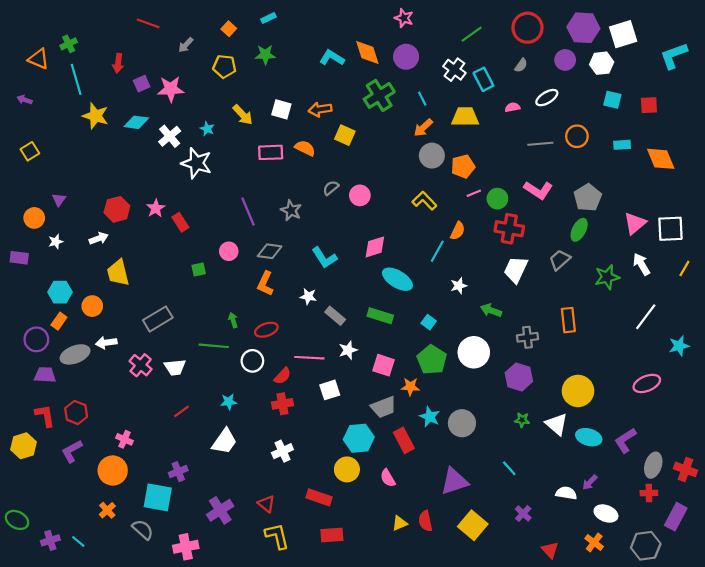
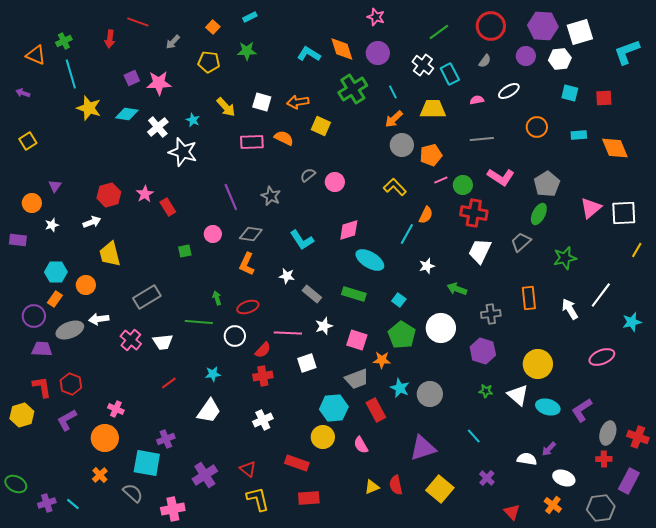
red arrow: (118, 63) -> (110, 39), moved
gray line: (540, 144) -> (482, 139), moved
white arrow: (641, 264) -> (570, 309), moved

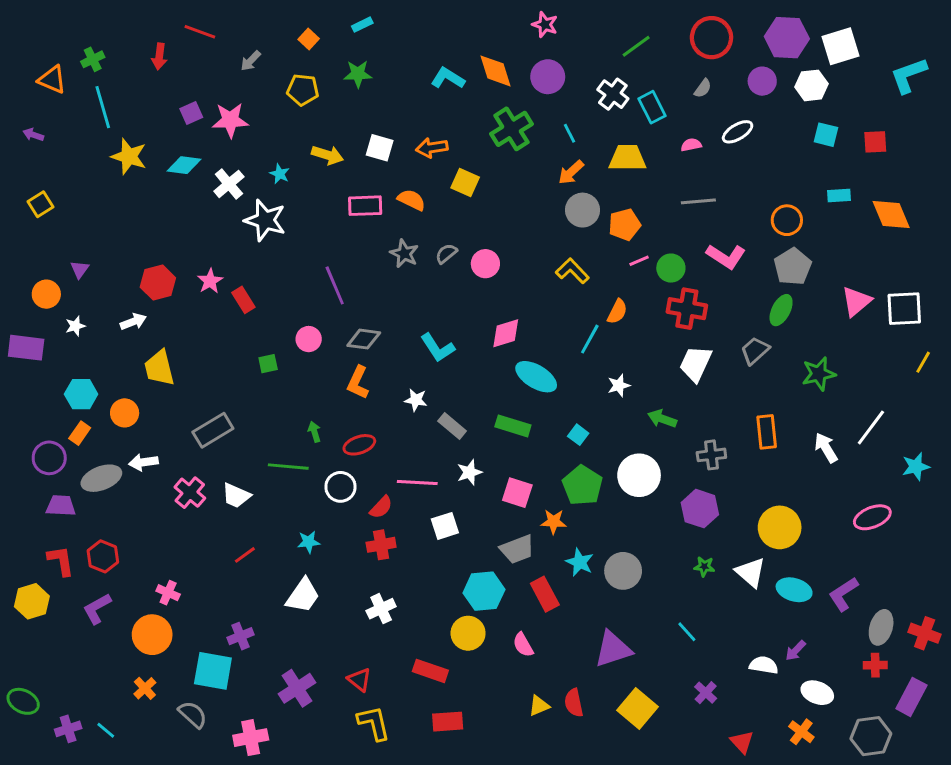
yellow arrow: (226, 107) -> (327, 155), turned -30
orange circle: (537, 127) -> (787, 220), moved
gray star: (271, 196) -> (404, 254), moved
purple rectangle: (18, 240) -> (26, 348), size x1.4
white trapezoid: (163, 342) -> (236, 496), turned 30

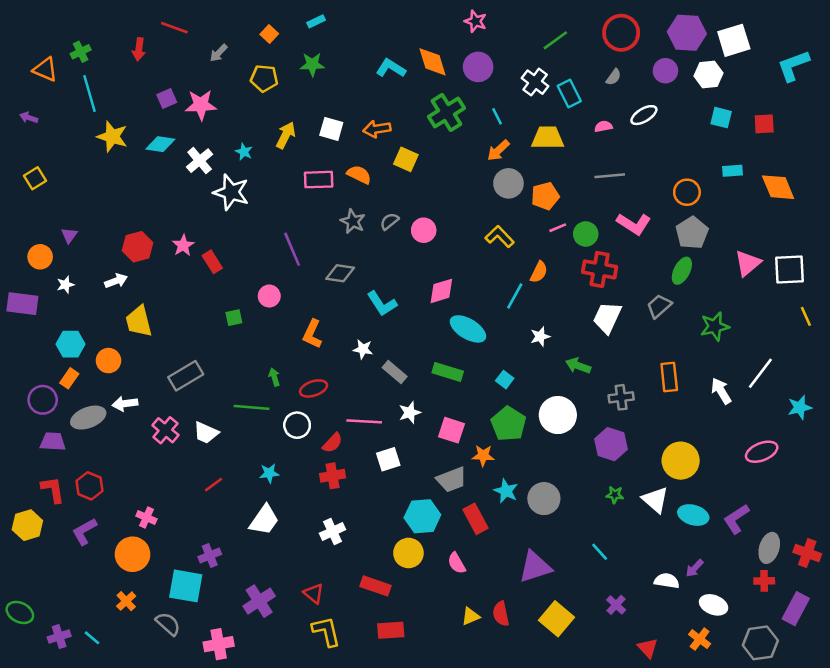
yellow arrow: (327, 155) -> (286, 135), turned -80
gray diamond: (364, 339) -> (340, 273), moved
yellow line: (923, 362) -> (806, 316), turned -54

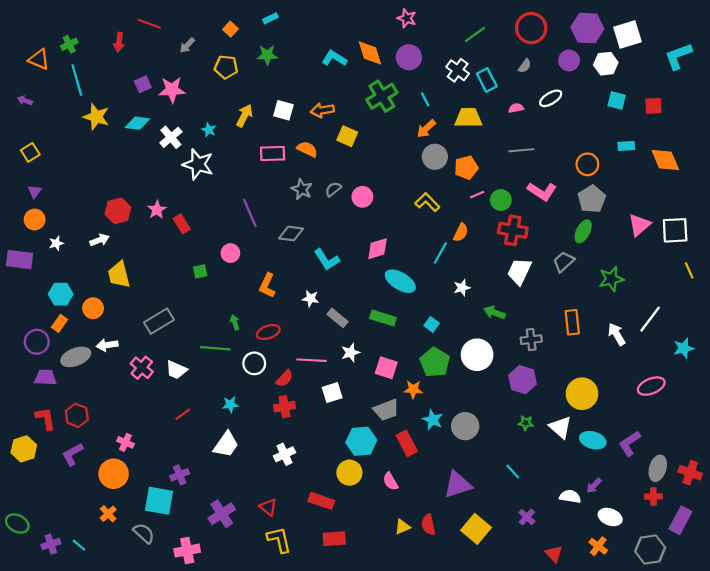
purple triangle: (69, 235) -> (35, 191), moved

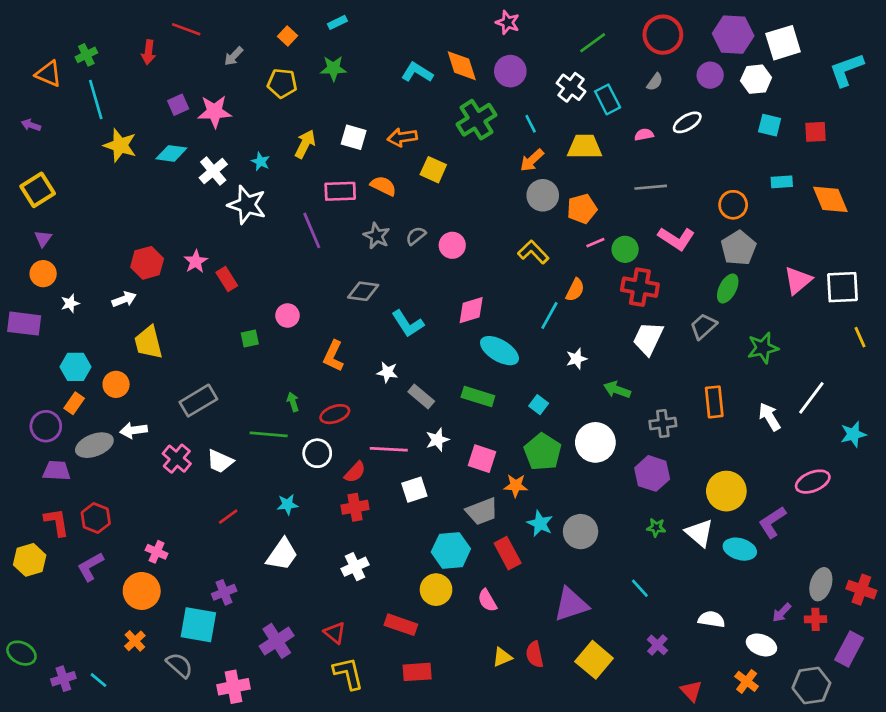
yellow square: (30, 152) -> (38, 190), size x1.4
purple line: (250, 213) -> (312, 230), moved
purple L-shape: (630, 443) -> (772, 522), moved
purple arrow: (594, 486) -> (782, 613), moved

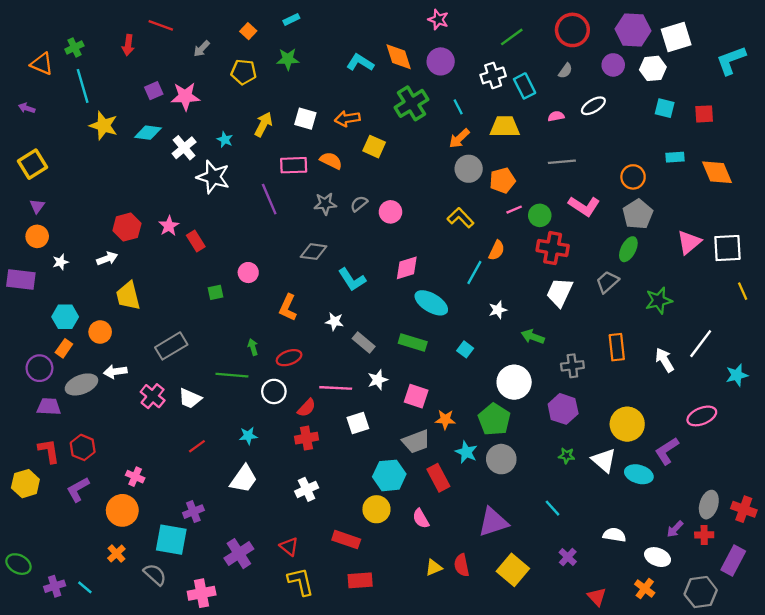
white cross: (571, 87) -> (493, 75), turned 35
gray star: (377, 236) -> (325, 204), turned -30
green pentagon: (543, 452) -> (494, 419), moved

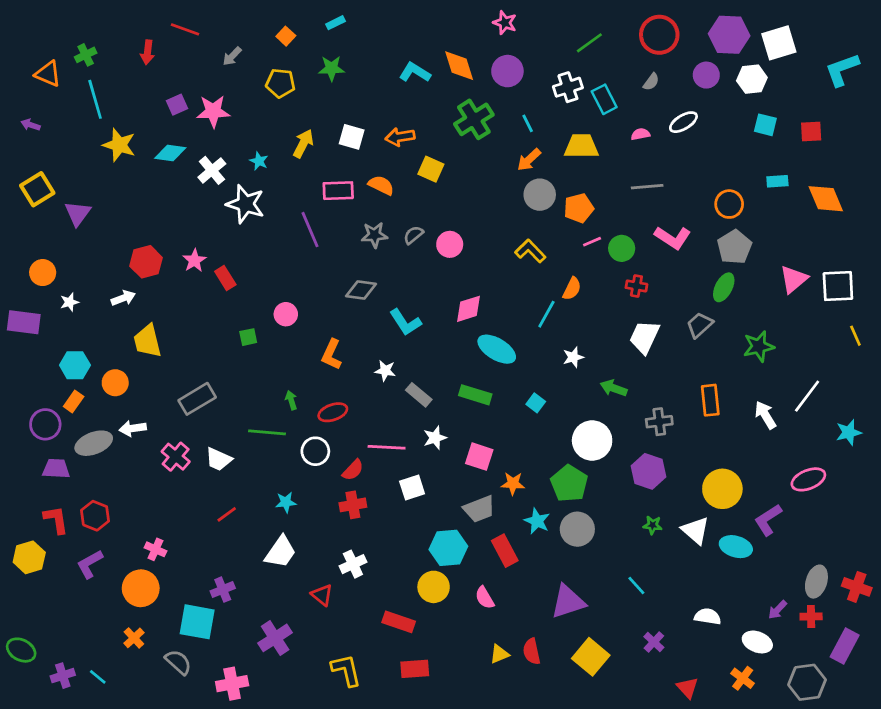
purple triangle: (37, 206) -> (78, 213), moved, size x1.5
red cross: (553, 248) -> (636, 286), size x0.6
red triangle: (289, 547) -> (322, 595), moved

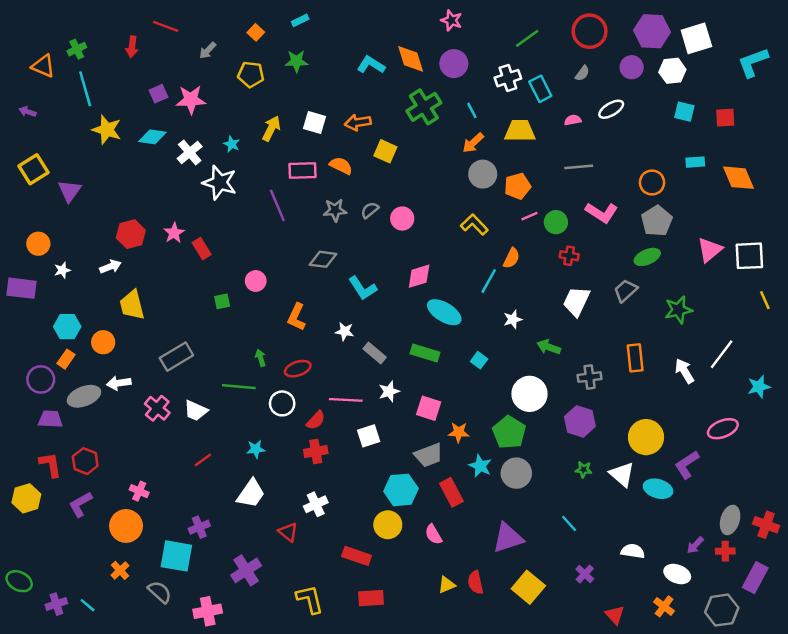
green ellipse: (724, 287) -> (647, 257), turned 40

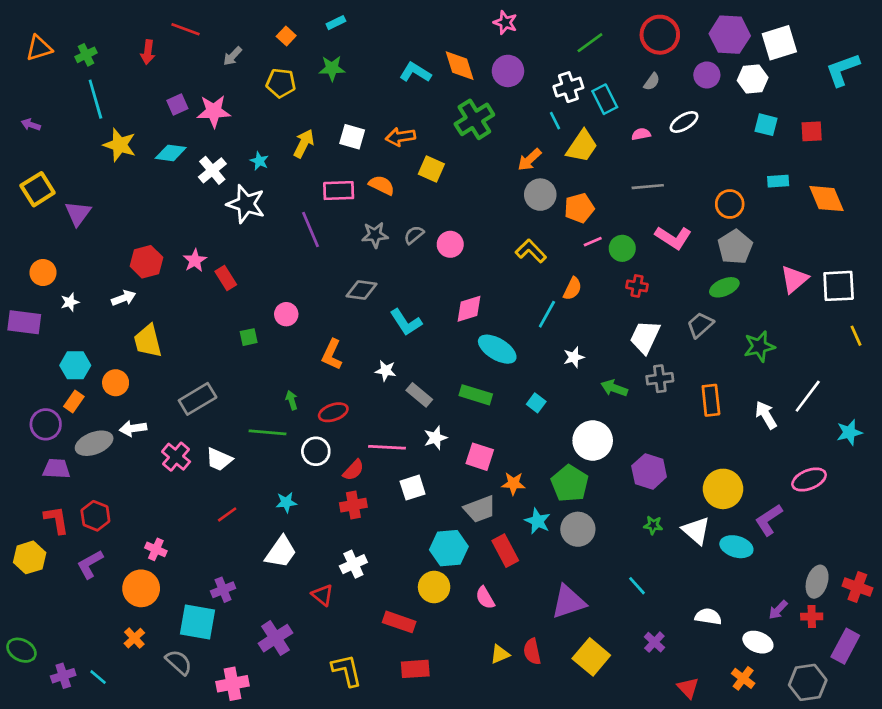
orange triangle: (43, 66) -> (39, 48), moved, turned -40
cyan line: (472, 110) -> (555, 121), moved
yellow trapezoid: (520, 131) -> (582, 146), turned 124
gray cross: (590, 377) -> (660, 379), moved

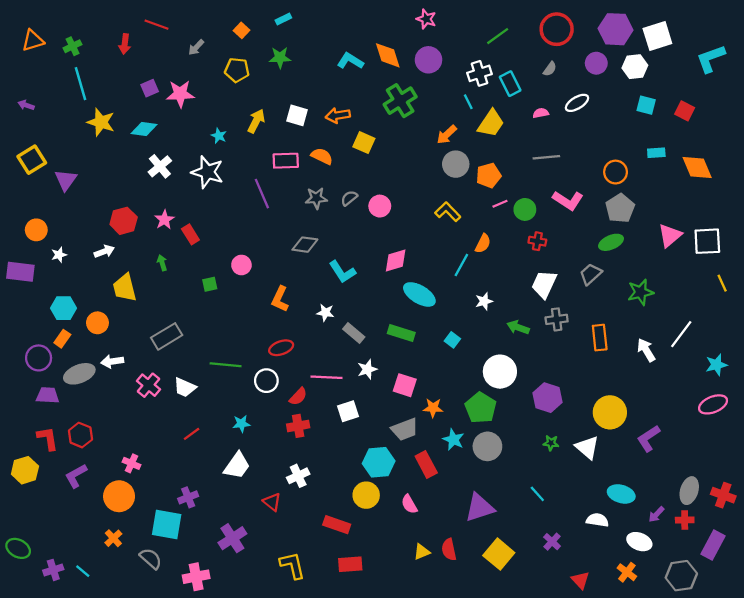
red square: (812, 131) -> (685, 111), turned 30
white cross: (212, 170) -> (160, 166), moved
green arrow: (292, 400) -> (162, 263), moved
pink ellipse: (809, 479) -> (713, 404), moved
cyan ellipse: (736, 547) -> (621, 494), moved

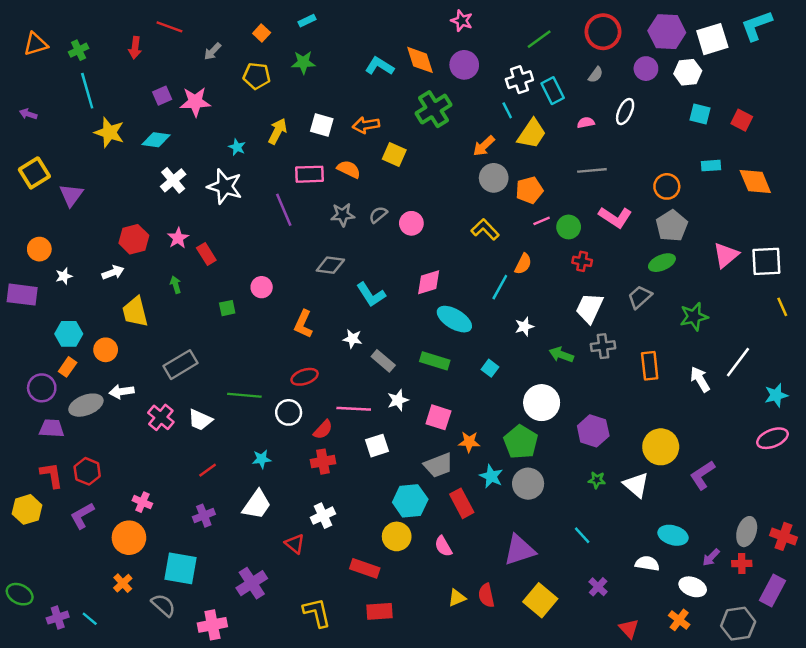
cyan L-shape: (711, 59) -> (756, 26), moved
white ellipse: (577, 103) -> (625, 112), turned -35
purple cross: (188, 497) -> (204, 516), moved

